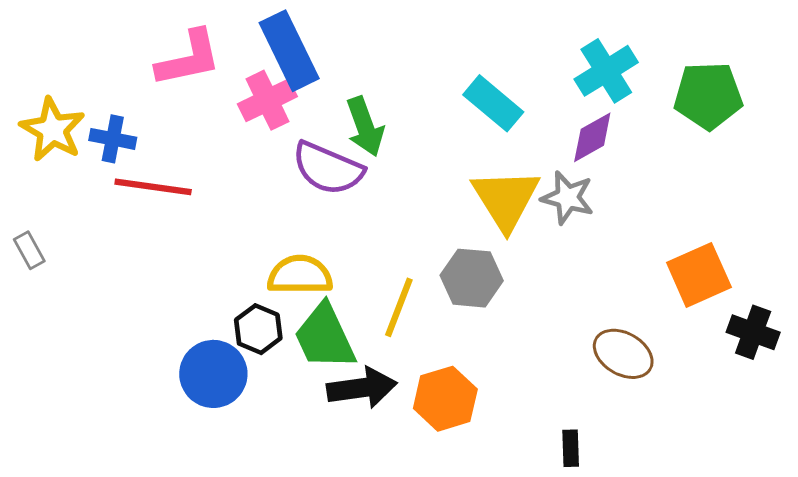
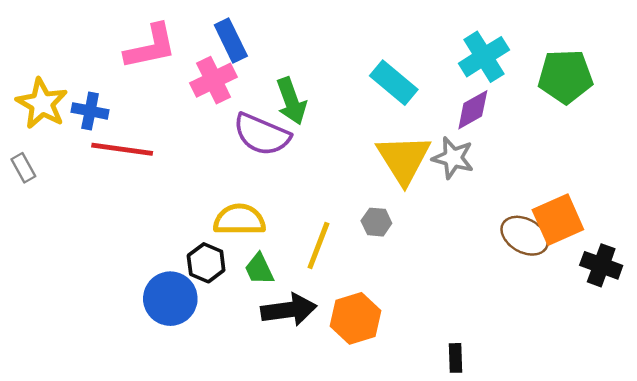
blue rectangle: (289, 51) -> (231, 41), size x0.7
gray rectangle: (29, 250) -> (23, 168), moved
gray hexagon: (472, 278) -> (376, 222), size x0.6
green trapezoid: (325, 337) -> (259, 269), size x0.6
brown ellipse: (623, 354) -> (525, 236), moved

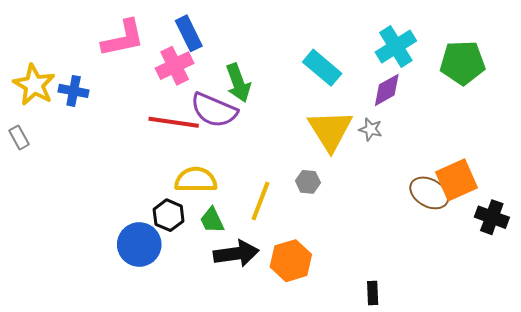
red line: (122, 149) -> (174, 122), moved
gray star: (453, 158) -> (371, 129), size x0.7

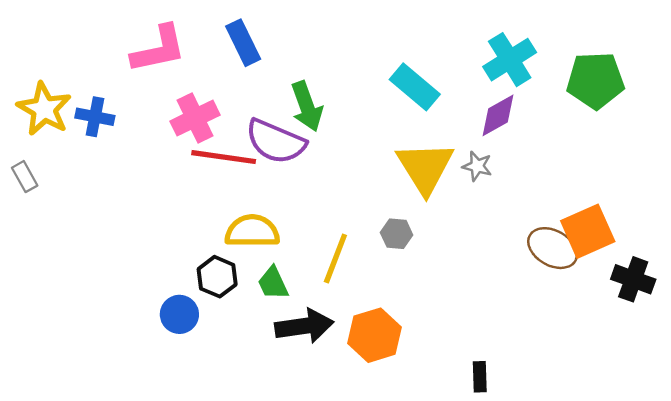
pink cross: (175, 66) -> (195, 118), moved
blue circle: (139, 244) -> (179, 314), size x0.7

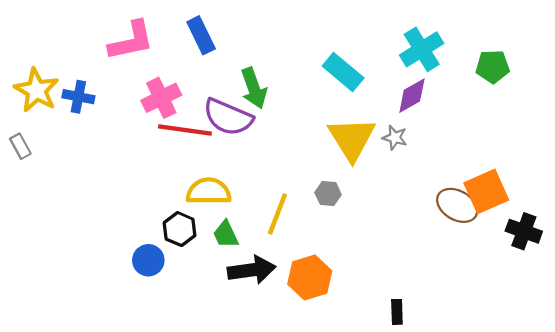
green pentagon: (595, 80) -> (493, 67), size x0.7

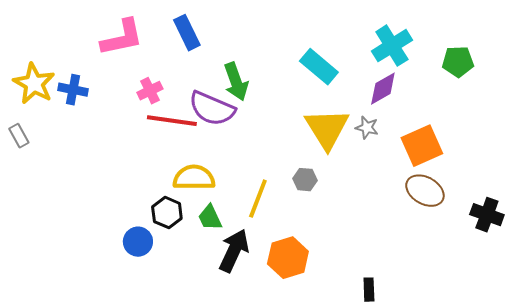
pink cross: (161, 98) -> (150, 91), size x0.7
orange square: (486, 191) -> (422, 146), moved
black arrow: (252, 270) -> (234, 251), turned -57

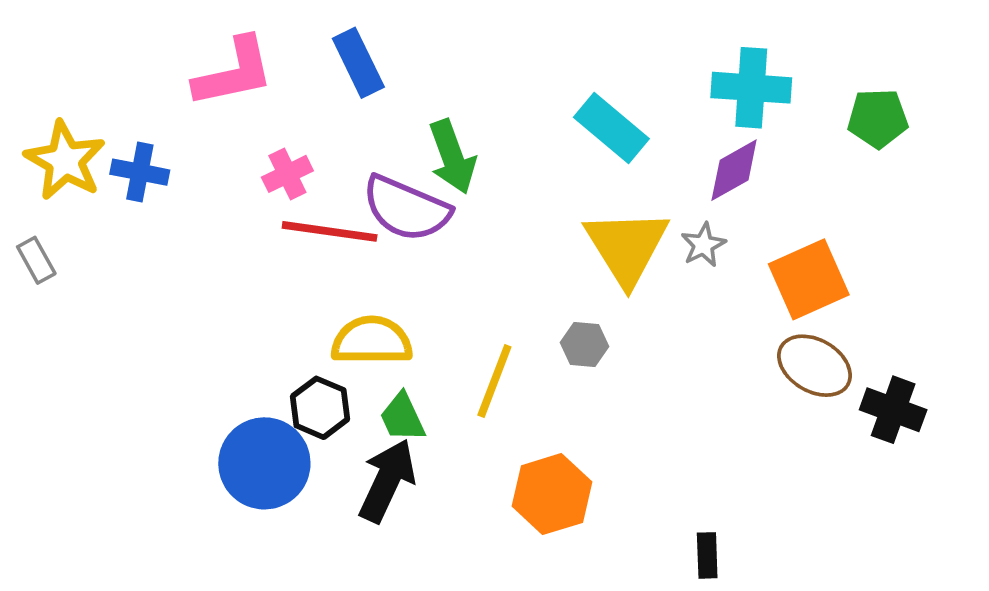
cyan cross: (392, 46) -> (751, 88), turned 36
gray star: (367, 128) -> (703, 245), turned 30
black cross: (487, 215) -> (893, 410), moved
blue circle: (138, 242) -> (264, 463), size x1.6
black arrow: (234, 251) -> (387, 481), moved

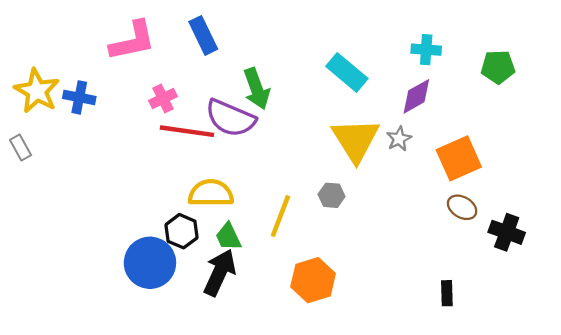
cyan cross: (751, 88) -> (426, 50), size x0.7
brown ellipse: (815, 366) -> (462, 207), size x0.7
black rectangle: (707, 555) -> (447, 293), moved

